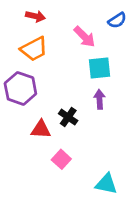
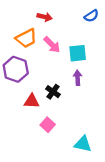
red arrow: (35, 16) -> (44, 17), moved
pink arrow: (84, 37) -> (52, 45), moved

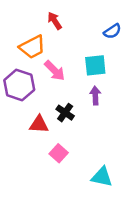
blue semicircle: (91, 16) -> (112, 31), moved
red arrow: (44, 17) -> (55, 21), turned -136
pink arrow: (52, 45) -> (55, 71), moved

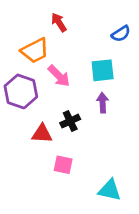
black cross: (65, 113) -> (70, 121), turned 30
pink square: (59, 153) -> (63, 165), turned -30

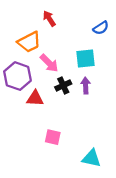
black cross: (70, 121) -> (63, 85), moved
red triangle: (42, 134) -> (35, 98), moved

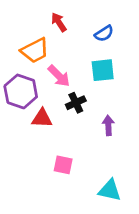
blue semicircle: (101, 28) -> (104, 33), moved
purple arrow: (86, 85) -> (108, 125), moved

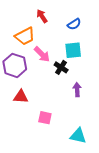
black cross: (76, 103) -> (61, 67), moved, turned -32
red triangle: (42, 118) -> (21, 97), moved

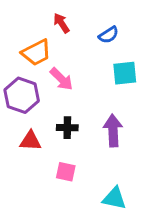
cyan square: (73, 50) -> (125, 73), moved
black cross: (61, 67) -> (67, 128), moved, turned -32
purple arrow: (77, 90) -> (113, 131), size x1.5

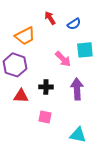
red arrow: (61, 23) -> (50, 18), moved
pink arrow: (61, 79) -> (63, 59), moved

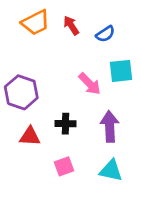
orange trapezoid: (25, 36) -> (36, 23), moved
pink square: (45, 117) -> (64, 166), turned -32
cyan triangle: (78, 135) -> (111, 171), moved

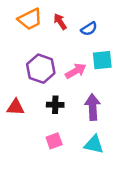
pink arrow: (90, 84) -> (76, 71), turned -75
purple hexagon: (21, 92) -> (41, 69), moved
red triangle: (30, 136) -> (15, 107), moved

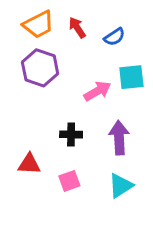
purple hexagon: (41, 69) -> (40, 68), moved
red triangle: (15, 107) -> (29, 164), moved
cyan triangle: (94, 145) -> (121, 186), turned -45

